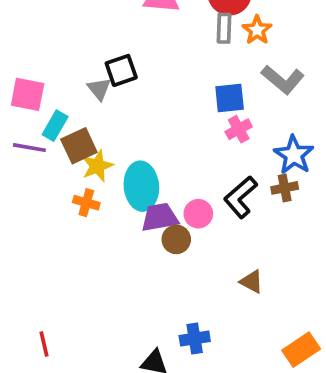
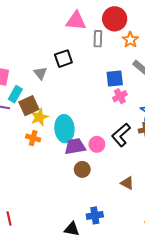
gray rectangle: (224, 28) -> (98, 39), moved
black square: (121, 70) -> (63, 59), moved
brown circle: (176, 239) -> (82, 169), moved

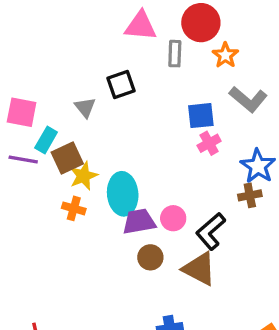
black L-shape: (121, 135) -> (211, 231), moved
brown triangle: (127, 183) -> (199, 269), moved, size x1.6

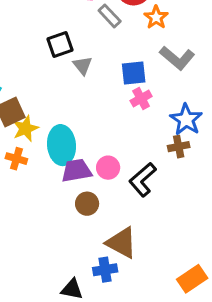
gray rectangle: (175, 54) -> (110, 16), turned -45
gray triangle: (85, 107) -> (83, 65), moved
brown triangle: (199, 269) -> (122, 243), moved

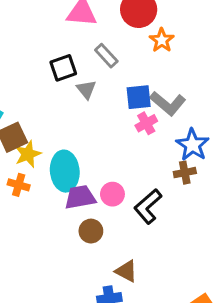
gray rectangle: (110, 16) -> (106, 56), moved
gray L-shape: (177, 58) -> (168, 103), moved
brown triangle: (122, 243) -> (126, 271), size x0.7

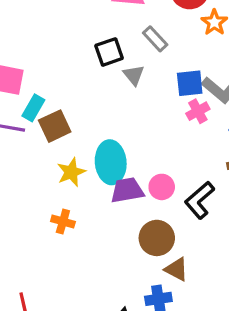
yellow star: (28, 154) -> (71, 172), moved
orange cross: (19, 185) -> (63, 222), moved
brown circle: (91, 231) -> (157, 238), moved, size x1.4

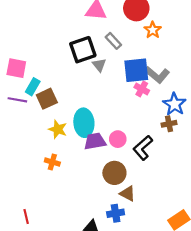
black square: (109, 52) -> (83, 50), size x1.4
blue square: (190, 83) -> (136, 70), size x1.4
pink cross: (198, 111) -> (142, 89), turned -32
yellow star: (71, 172) -> (58, 129), turned -30

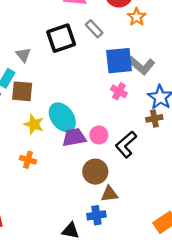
gray triangle: (99, 65) -> (23, 55), moved
pink cross: (142, 89) -> (119, 91), moved
brown square: (47, 99) -> (22, 91), turned 30
cyan ellipse: (84, 123) -> (62, 117), turned -32
brown triangle: (128, 194) -> (109, 194), turned -35

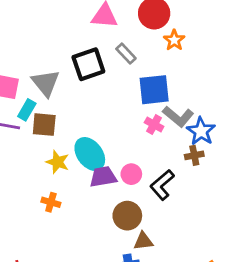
gray triangle: (23, 55) -> (46, 83), size x1.6
gray L-shape: (141, 65) -> (178, 116), moved

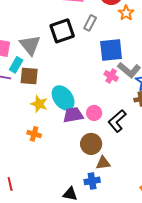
gray rectangle: (126, 54) -> (90, 23), turned 70

